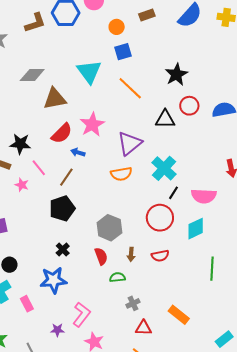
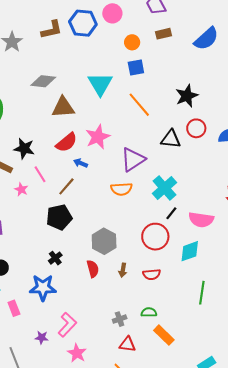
green semicircle: (117, 277) -> (149, 312), moved

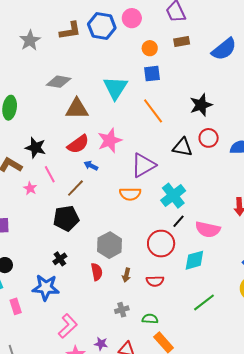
green line: (202, 293) -> (204, 302), turned 40
gray cross: (120, 319) -> (122, 310), moved
purple star: (42, 338) -> (101, 344), moved

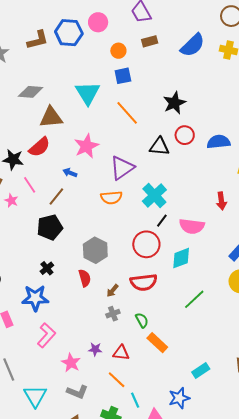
red semicircle: (78, 144) -> (39, 147), moved
brown arrow: (126, 275) -> (112, 291), moved, turned 32
red semicircle: (155, 281) -> (144, 282), size x1.5
green semicircle: (150, 319) -> (142, 320), turned 63
pink L-shape: (68, 326) -> (46, 335), moved

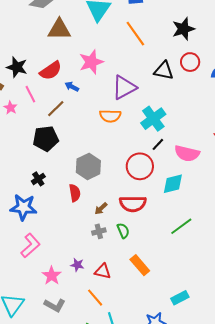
red semicircle: (39, 147) -> (51, 71), moved
green semicircle: (142, 320) -> (123, 231), moved

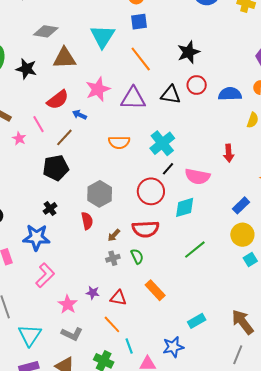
black star: (17, 67) -> (26, 69), moved
purple triangle: (124, 88) -> (133, 98), moved, turned 32

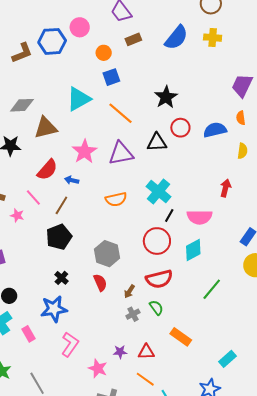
cyan triangle: (103, 36) -> (79, 99), turned 40
red arrow: (229, 153) -> (225, 188), turned -150

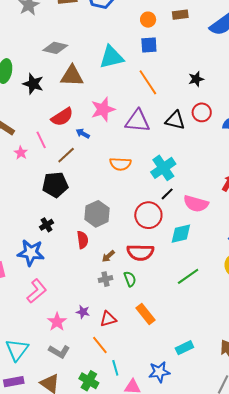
black star: (166, 97) -> (196, 79), size x0.7
red triangle: (146, 352) -> (108, 319), turned -30

